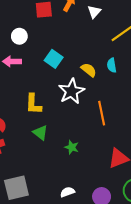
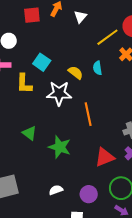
white star: (71, 91) -> (59, 93), turned 30
yellow L-shape: (33, 104) -> (24, 84), moved
green star: (72, 147) -> (60, 147), size x1.6

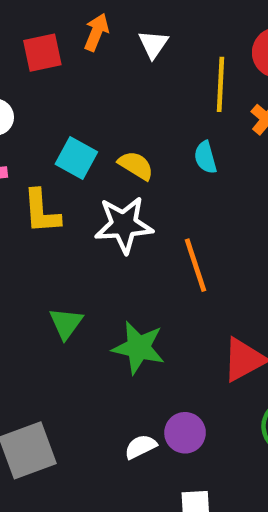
yellow line: (107, 37) -> (220, 84), turned -45
yellow semicircle: (76, 73) -> (136, 165), moved
green triangle: (29, 133) -> (66, 323), turned 35
purple circle: (89, 194) -> (185, 433), moved

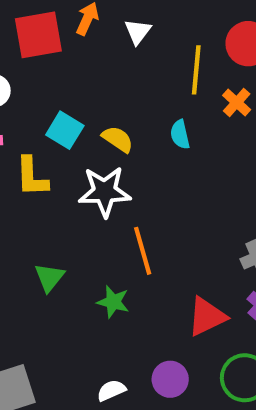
red square: (42, 53) -> (38, 35), size x1.4
orange line: (196, 265) -> (143, 251), moved
green star: (139, 348) -> (113, 302), size x0.7
purple circle: (185, 433) -> (170, 379), moved

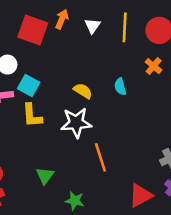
red square: (38, 35) -> (33, 30), turned 32
yellow line: (196, 70) -> (125, 27), moved
cyan square: (65, 130) -> (29, 86), moved
green star: (113, 302) -> (75, 201), moved

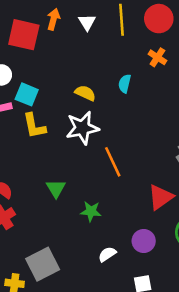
cyan semicircle: (120, 87) -> (125, 84), turned 35

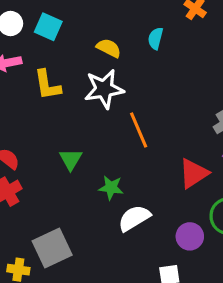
cyan square: (27, 94) -> (48, 27), moved
purple circle: (144, 241) -> (190, 236), moved
white semicircle: (107, 254) -> (134, 218), moved, size x1.5

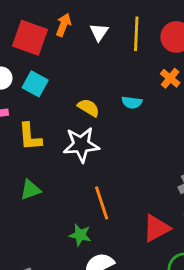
cyan semicircle: (155, 38) -> (132, 102), turned -102
orange line: (139, 130) -> (102, 203), moved
green triangle: (71, 159) -> (30, 190), moved, turned 35

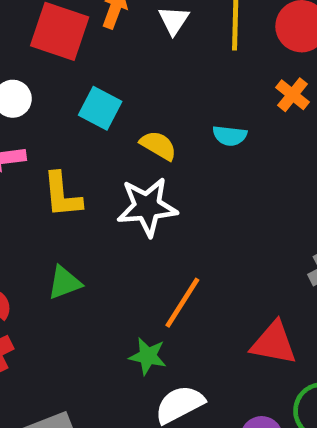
cyan square: (35, 84) -> (100, 108), moved
orange line: (102, 203) -> (182, 303), turned 52
red triangle: (156, 228) -> (274, 343), turned 40

